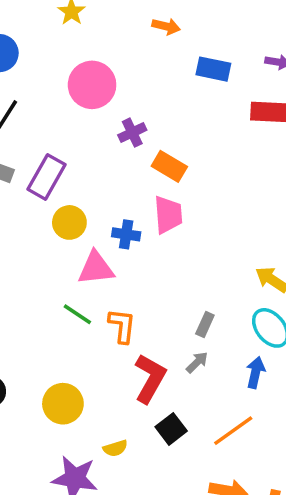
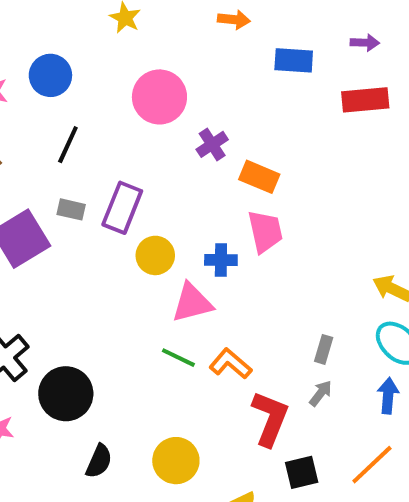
orange L-shape: (122, 326) -> (230, 364), turned -48
black square: (171, 429) -> (302, 472), turned 32

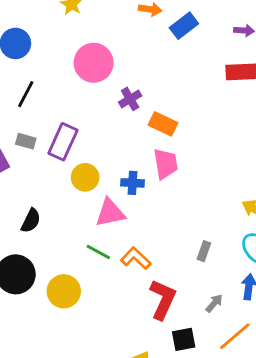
blue rectangle: (294, 60) -> (184, 26), moved, turned -44
gray arrow: (321, 393) -> (214, 303), moved
black semicircle: (99, 461) -> (31, 221), moved
yellow circle: (176, 461) -> (64, 291), moved

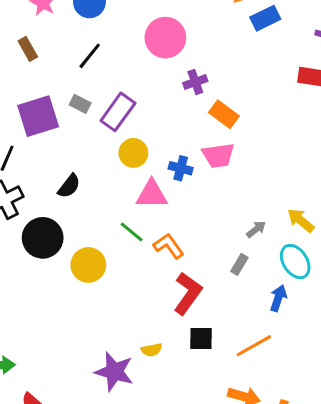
pink trapezoid: (166, 164) -> (218, 155), turned 80
gray rectangle: (204, 251) -> (239, 264), moved
gray arrow: (214, 303) -> (256, 229), moved

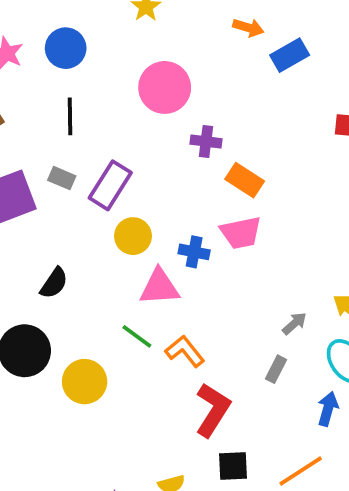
black line: (90, 56) -> (70, 116), turned -36
purple cross: (195, 82) -> (206, 141), turned 30

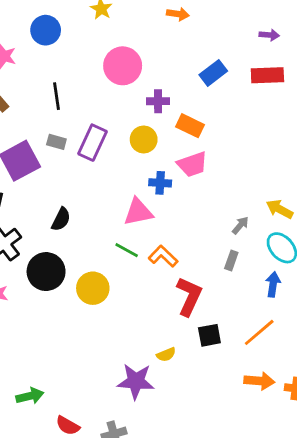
blue circle: (66, 48) -> (46, 30), moved
blue rectangle: (290, 55) -> (213, 73), moved
yellow circle: (133, 236) -> (144, 139), moved

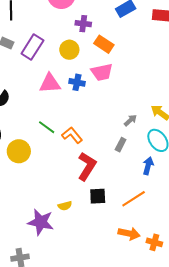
pink triangle: (138, 212) -> (50, 83), moved

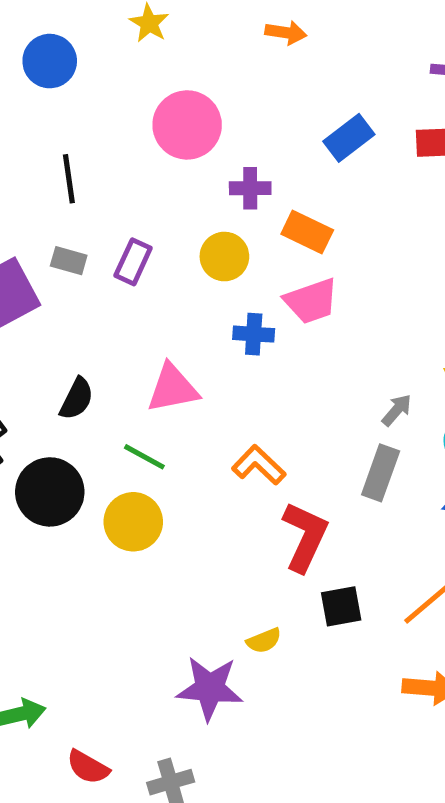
purple rectangle: (32, 47) -> (133, 262), size x0.7
pink triangle: (50, 83) -> (173, 388), moved
green line: (47, 127) -> (144, 457), moved
gray rectangle: (121, 145) -> (381, 473), size x1.5

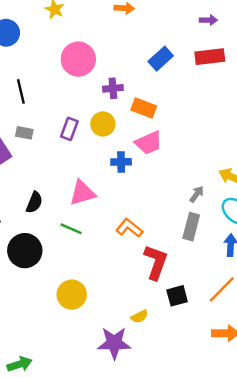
purple rectangle: (133, 262) -> (69, 129), moved
yellow circle: (133, 522) -> (72, 295), moved

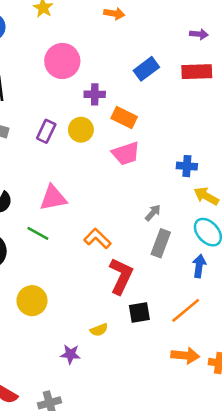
blue cross: (121, 162) -> (187, 166), moved
gray arrow: (197, 194) -> (153, 213), moved
purple star: (114, 343) -> (70, 354), size x0.6

